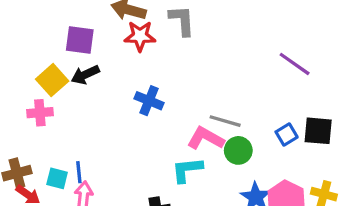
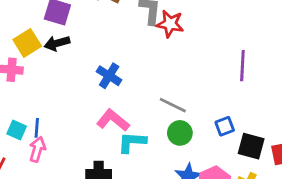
red star: (140, 36) -> (170, 24), moved
purple line: (295, 64) -> (242, 66), turned 48
black square: (318, 131) -> (251, 146), moved
pink L-shape: (206, 138) -> (113, 120), moved

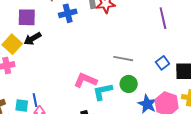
blue cross: (109, 76) -> (68, 13), moved, turned -30
green circle: (180, 133) -> (129, 84), moved

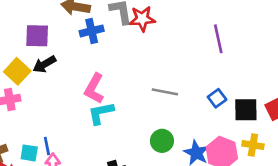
pink L-shape: (85, 80) -> (94, 89), moved, turned -85
green circle: (129, 84) -> (162, 141), moved
cyan L-shape: (103, 92) -> (101, 113), moved

